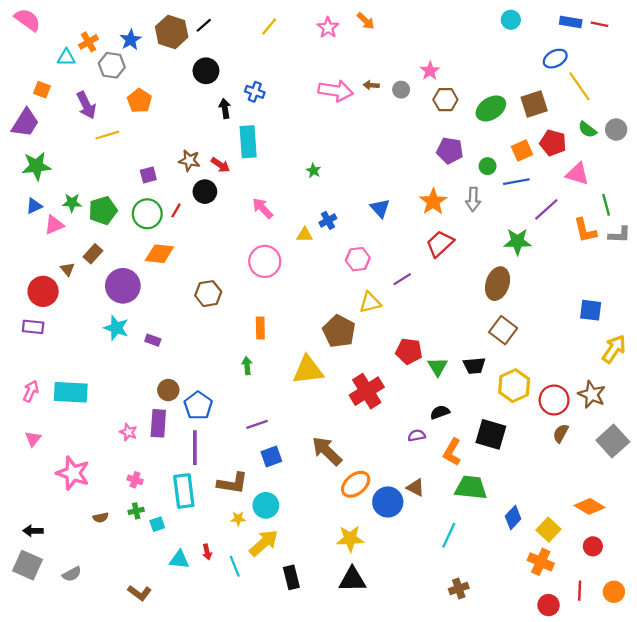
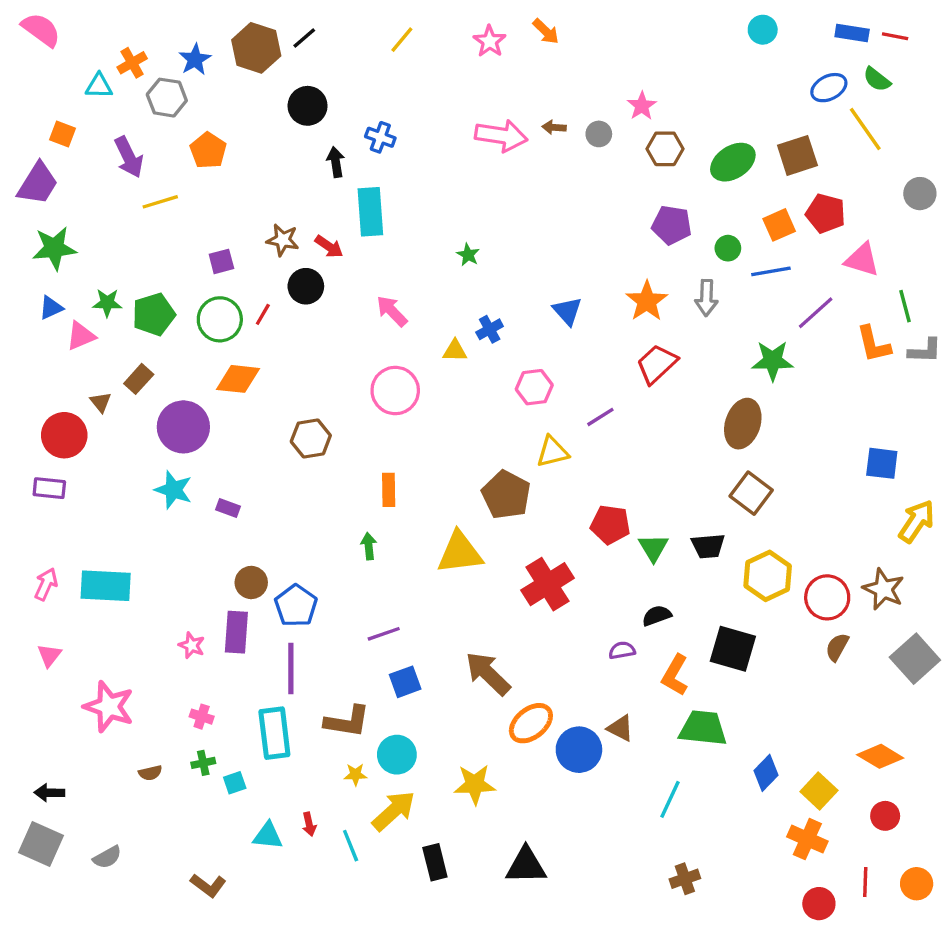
green semicircle: (587, 130) -> (877, 79), moved
yellow star: (350, 539) -> (475, 784), moved

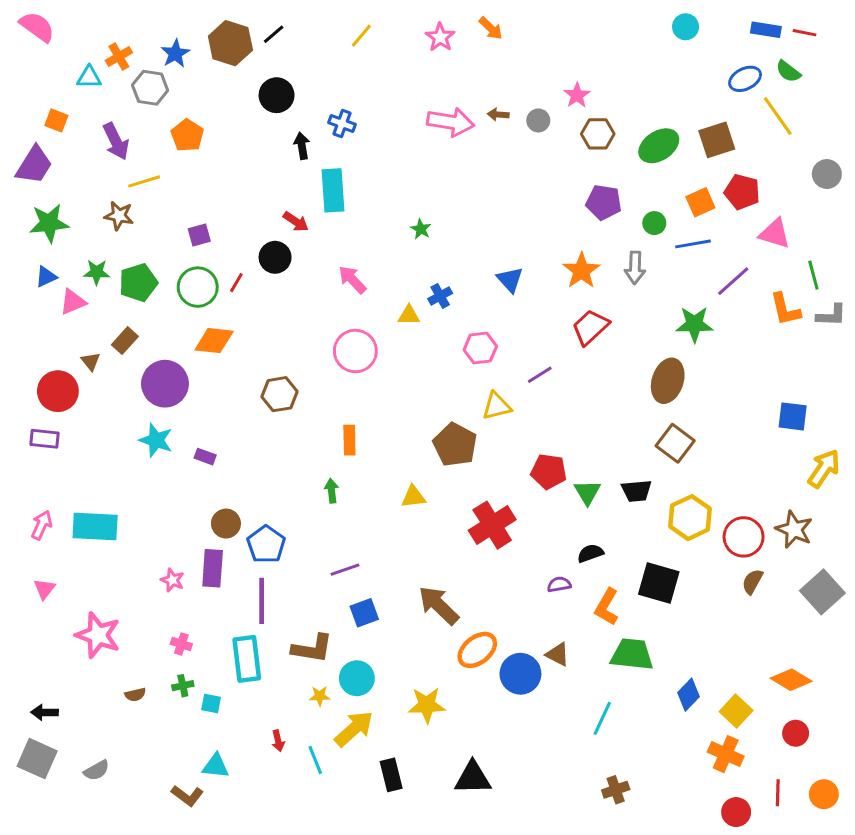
brown star: (283, 240) -> (119, 216), moved
yellow triangle: (460, 553) -> (413, 497), size x0.6
cyan square: (235, 783) -> (211, 703), turned 30
cyan triangle: (268, 836) -> (216, 766), moved

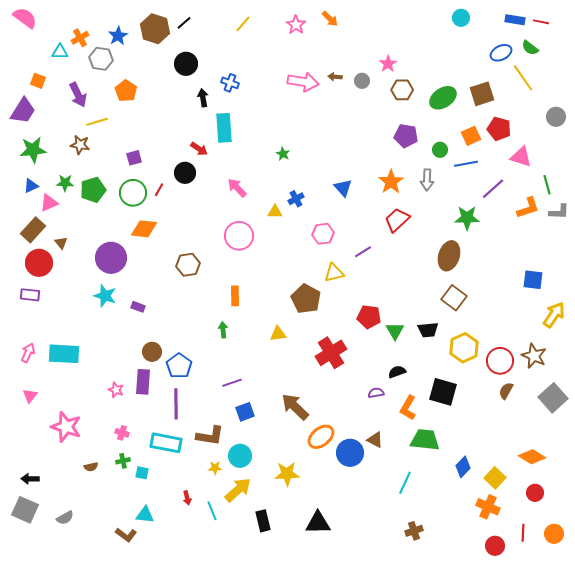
orange L-shape: (785, 309) -> (528, 208), turned -95
brown rectangle: (125, 341) -> (33, 230), moved, size x1.4
cyan rectangle: (247, 659) -> (166, 443), turned -72

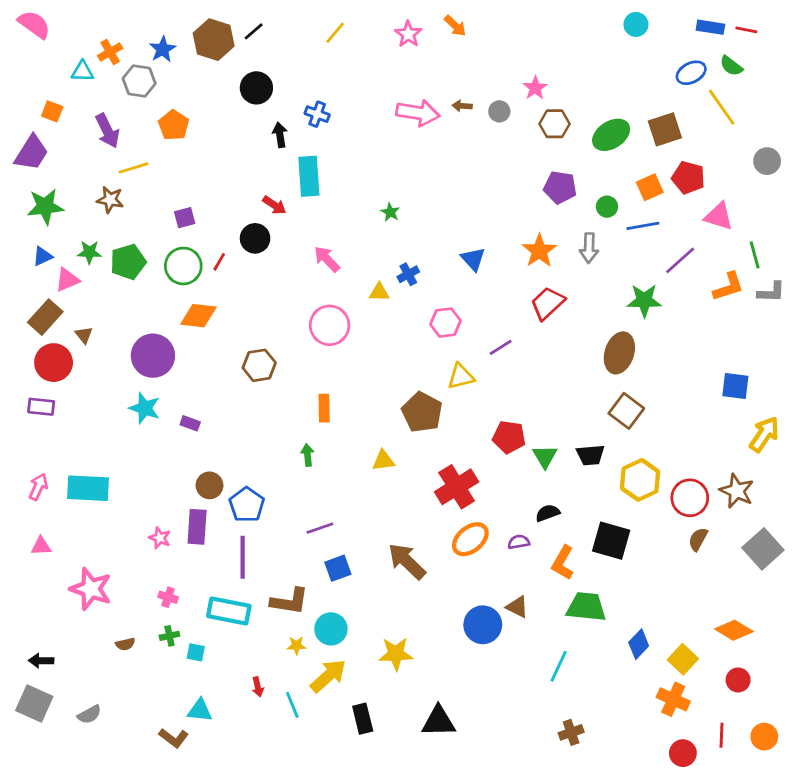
pink triangle: (30, 396) -> (41, 546), turned 49
orange ellipse: (321, 437) -> (470, 539), moved

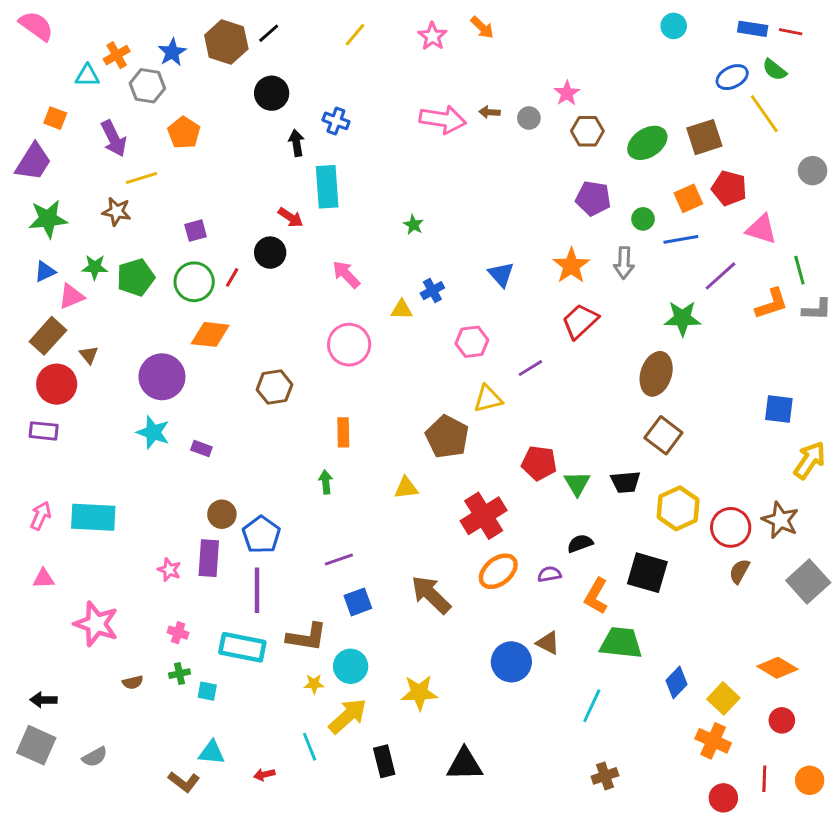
red arrow: (258, 687) -> (264, 774), moved, turned 90

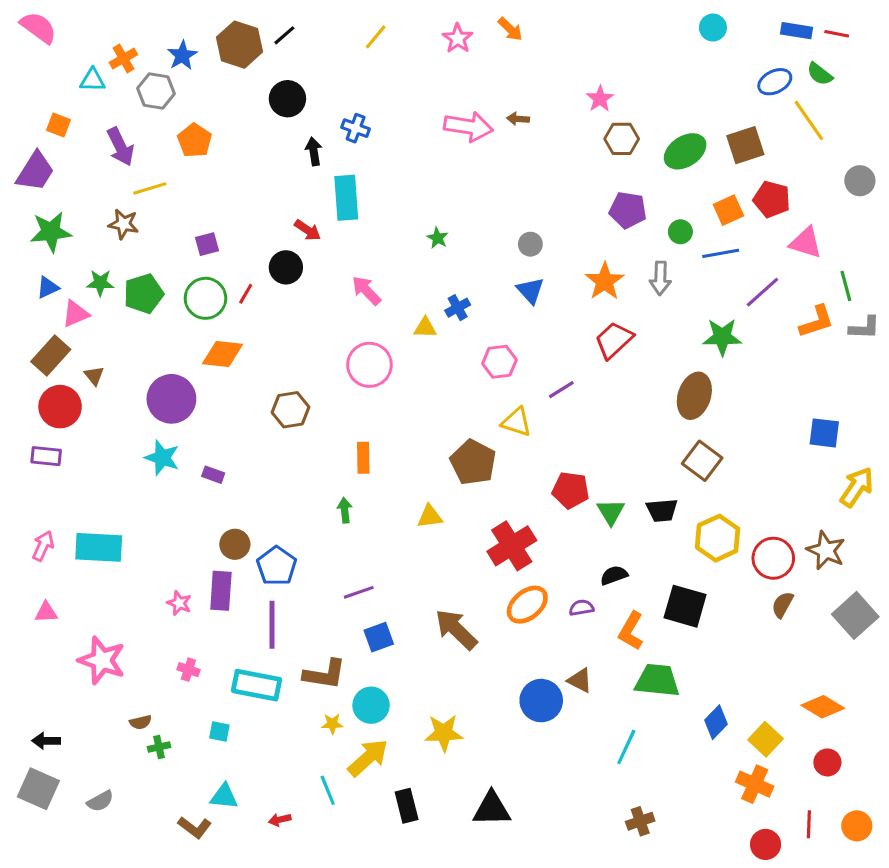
gray circle: (529, 118) -> (530, 244), moved
yellow triangle: (488, 399) -> (516, 422), turned 32
green cross: (180, 674) -> (159, 747), moved

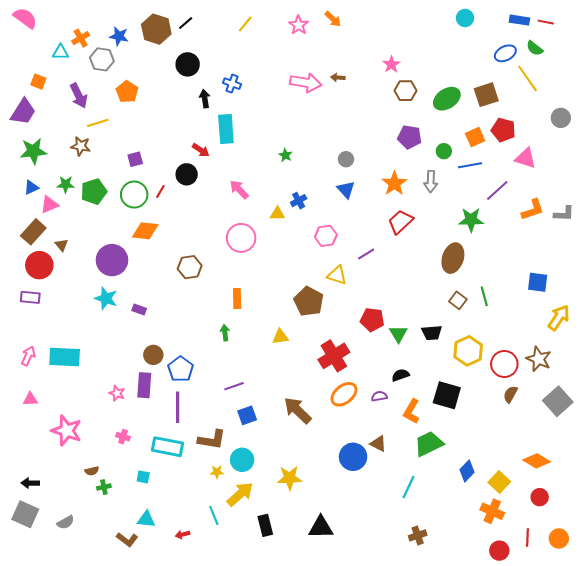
blue star: (182, 55) -> (119, 36), turned -30
green line: (846, 286) -> (484, 296), moved
brown square: (702, 461) -> (458, 300), size x0.7
green trapezoid: (657, 680) -> (429, 444), turned -32

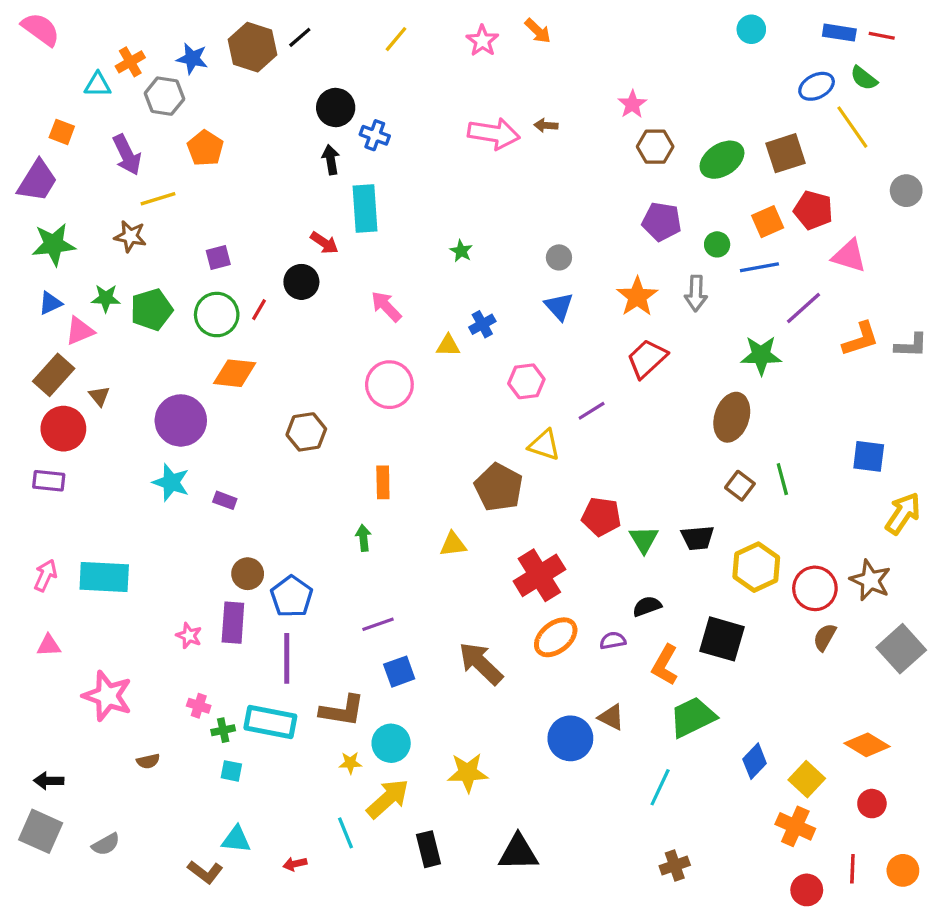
black circle: (188, 64) -> (336, 108), moved
green cross: (104, 487) -> (223, 730), moved

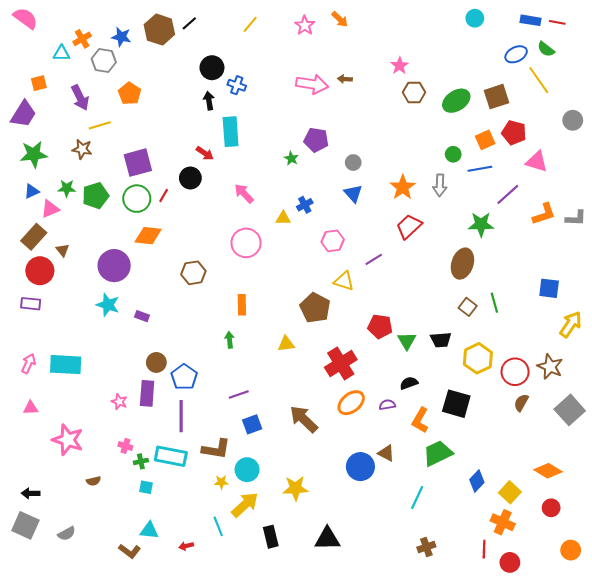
orange square: (62, 132) -> (39, 83), turned -35
purple pentagon: (662, 222) -> (316, 140), moved
purple square: (218, 257) -> (138, 163), size x1.8
red line: (852, 869) -> (484, 549), moved

